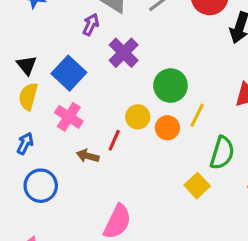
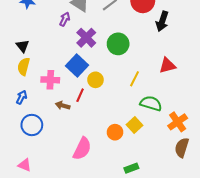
blue square: (69, 73) -> (77, 65), moved
green circle: (171, 86) -> (118, 44), moved
pink cross: (69, 117) -> (50, 80), turned -30
orange circle: (167, 128) -> (115, 132), moved
green semicircle: (222, 153) -> (151, 103), turned -90

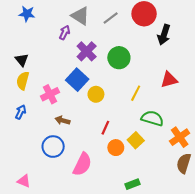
pink cross: (50, 80) -> (50, 94), turned -30
red line: (80, 95) -> (105, 128), moved
blue circle: (32, 125) -> (53, 147), moved

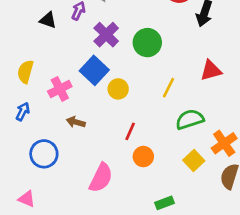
black triangle: (22, 60) -> (48, 20), moved, turned -32
green semicircle: (152, 118) -> (190, 119), turned -35
yellow square: (136, 140) -> (194, 160), moved
blue circle: (53, 147) -> (44, 154), moved

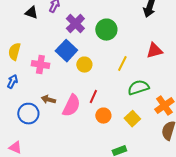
pink cross: (60, 89) -> (40, 65), turned 36
brown arrow: (76, 122) -> (48, 100), moved
yellow square: (194, 160) -> (132, 119), moved
pink semicircle: (101, 178) -> (71, 106), moved

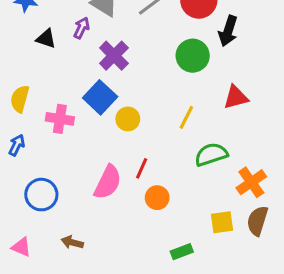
green circle: (106, 30) -> (193, 56), moved
brown arrow: (48, 100) -> (72, 242), moved
yellow square: (132, 119) -> (222, 222), moved, turned 35

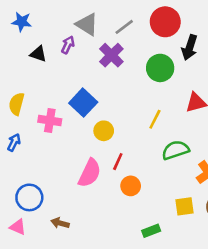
purple cross: (114, 56) -> (111, 55), moved
yellow circle: (128, 119) -> (104, 131), moved
blue circle: (41, 195) -> (29, 197), moved

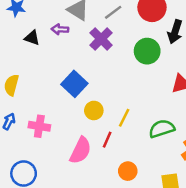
purple arrow: (68, 45) -> (60, 29), turned -112
yellow line: (155, 119) -> (124, 118), moved
pink cross: (50, 121) -> (39, 126), moved
orange circle: (131, 186) -> (128, 171), moved

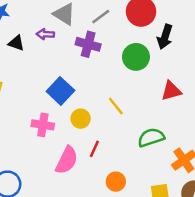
purple cross: (101, 39) -> (88, 44), turned -30
yellow line: (124, 118) -> (116, 106), moved, turned -66
pink cross: (39, 126) -> (43, 125), moved

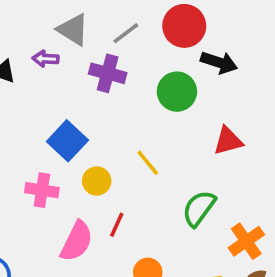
black arrow: (165, 37) -> (219, 62), turned -90
green semicircle: (151, 138) -> (199, 208), turned -36

